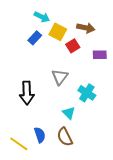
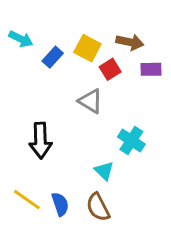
cyan arrow: (42, 17) -> (21, 39), moved
purple rectangle: (100, 55) -> (151, 69), moved
gray triangle: (60, 77) -> (90, 101), moved, turned -36
yellow line: (19, 144) -> (27, 200), moved

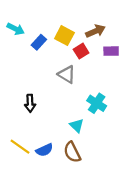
brown arrow: (130, 42) -> (96, 31), turned -36
black arrow: (40, 140) -> (30, 103), size x0.7
blue semicircle: (60, 204) -> (44, 150), turned 84

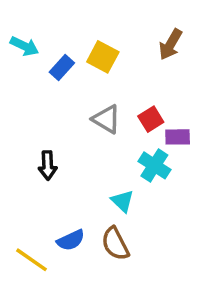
brown arrow: (96, 31) -> (170, 44), moved, turned 144
red square: (81, 51) -> (151, 119), moved
purple rectangle: (111, 51) -> (178, 137), moved
yellow line: (20, 147) -> (32, 260), moved

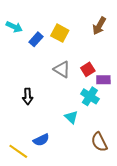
brown semicircle: (115, 244) -> (99, 142), moved

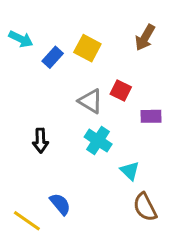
red square: (88, 69) -> (121, 91), moved, turned -32
cyan cross: (90, 96) -> (98, 140), moved
cyan triangle: (71, 117) -> (130, 171), moved
blue semicircle: (41, 140) -> (60, 204), turned -105

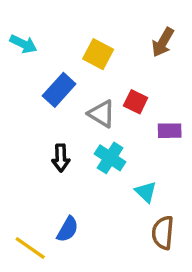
blue rectangle: (53, 57) -> (59, 90), moved, size x1.4
black arrow: (41, 140) -> (61, 158), moved
blue semicircle: (60, 204) -> (68, 229), turned 70
brown semicircle: (145, 207) -> (163, 233), turned 32

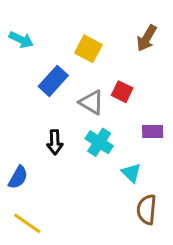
purple rectangle: (170, 131) -> (153, 131), moved
blue semicircle: (68, 229) -> (18, 177), moved

